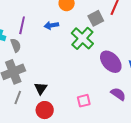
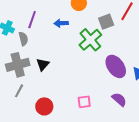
black triangle: (41, 88) -> (43, 64), moved

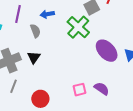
gray semicircle: (23, 39) -> (35, 31), moved
purple semicircle: (119, 99) -> (102, 89), moved

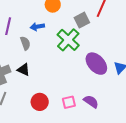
black triangle: (34, 57) -> (24, 70), turned -40
red circle: (40, 99) -> (40, 102), moved

